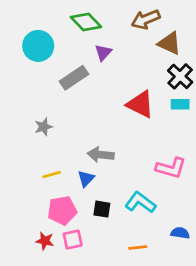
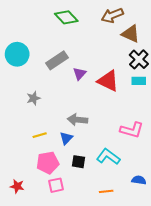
cyan circle: (38, 46) -> (17, 54), moved
purple triangle: (103, 53) -> (80, 74), moved
red star: (45, 241) -> (17, 186), moved

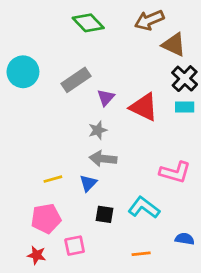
gray star: (33, 98) -> (98, 130), moved
pink pentagon: (48, 163) -> (46, 218), moved
red star: (17, 186) -> (37, 255), moved

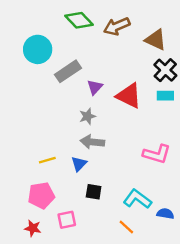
brown arrow: (149, 20) -> (117, 26), moved
cyan circle: (23, 72) -> (38, 49), moved
cyan L-shape: (144, 208) -> (137, 199), moved
orange line: (141, 254) -> (126, 227), turned 49

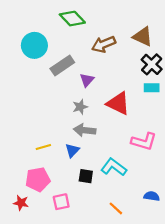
brown arrow: (117, 26) -> (104, 44), moved
red triangle: (129, 96) -> (118, 103), moved
cyan L-shape: (137, 199) -> (114, 167), moved
red star: (33, 228) -> (21, 203), moved

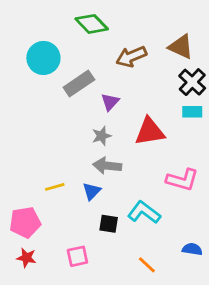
red triangle: (118, 103) -> (150, 132), turned -35
pink pentagon: (38, 179) -> (25, 222), moved

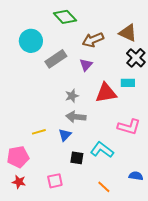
purple triangle: (110, 102) -> (86, 65), moved
cyan rectangle: (192, 112) -> (128, 83), moved

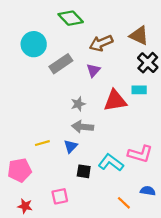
pink L-shape: (129, 127) -> (140, 154), moved
red star: (19, 182) -> (25, 206), moved
orange line: (104, 187) -> (124, 203), moved

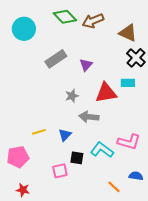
brown arrow: (101, 43) -> (93, 21), moved
cyan circle: (34, 44) -> (24, 29), moved
gray arrow: (83, 127) -> (89, 117), moved
pink square: (60, 196) -> (60, 171), moved

